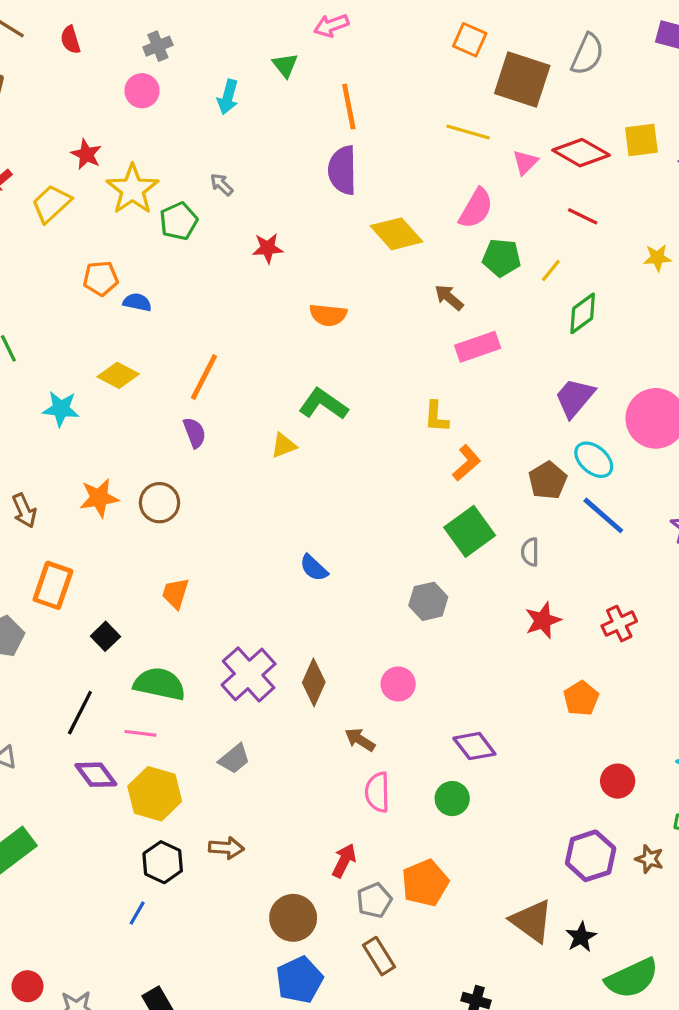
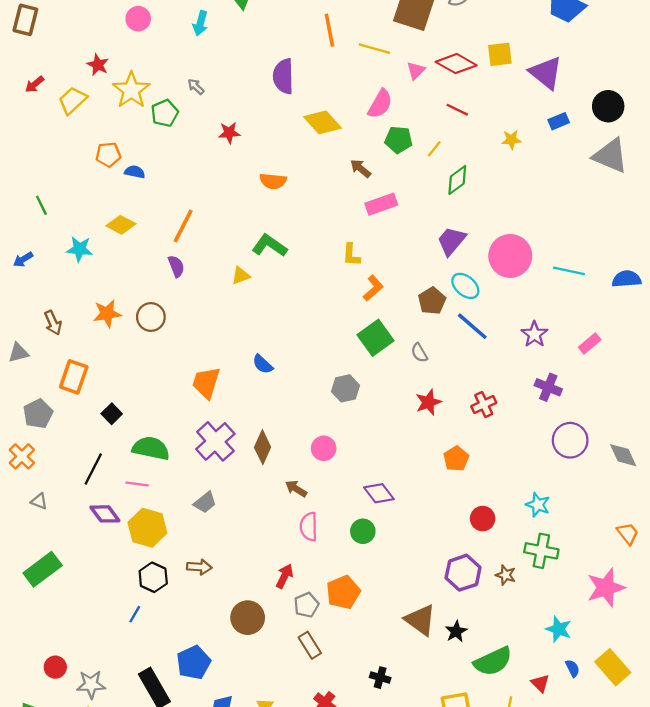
orange line: (349, 107) -> (329, 30), moved
gray semicircle: (530, 552) -> (419, 353), turned -30
orange trapezoid: (175, 593) -> (206, 383), moved, size x1.4
blue pentagon: (299, 980) -> (193, 663), moved

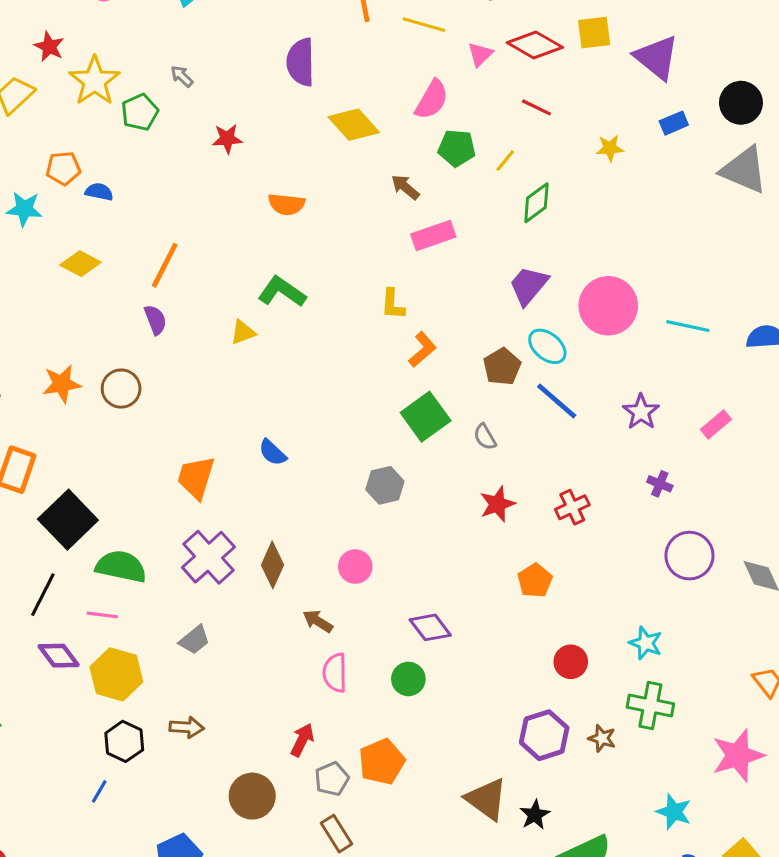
cyan star: (79, 249) -> (24, 209), moved
purple cross: (548, 387) -> (660, 484), size x0.7
black square: (112, 414) -> (68, 520), size x2.0

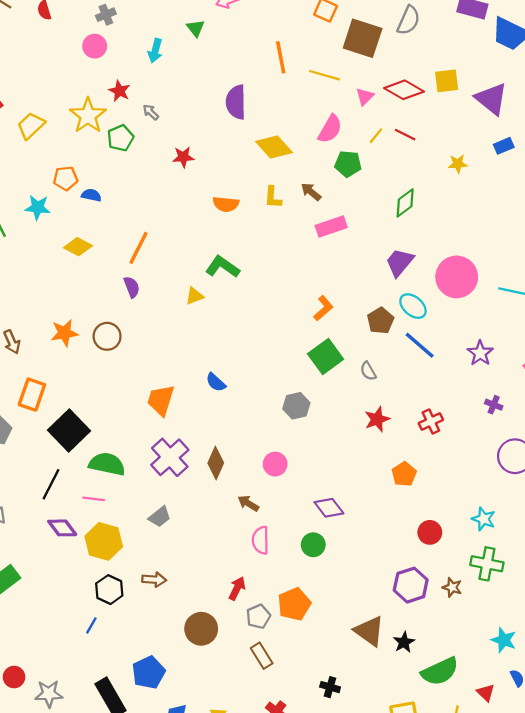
red star: (49, 47) -> (119, 91), moved
yellow line: (505, 161) -> (376, 136), moved
yellow L-shape: (393, 304) -> (273, 197), moved

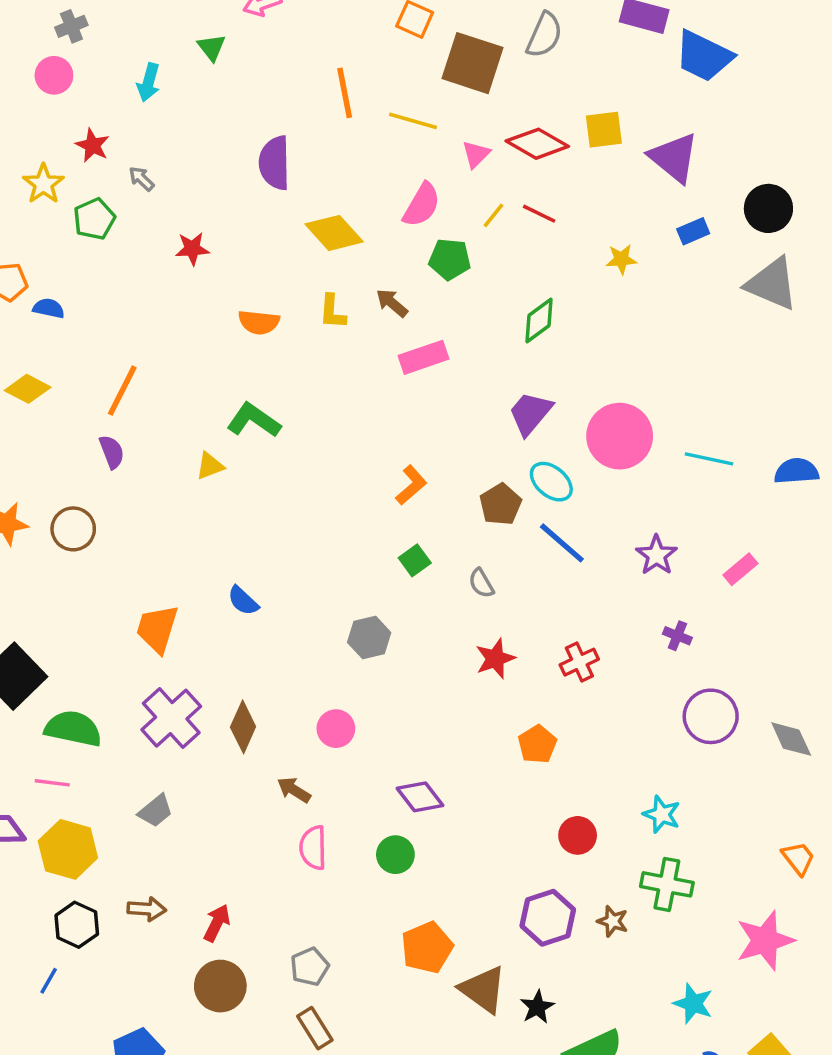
yellow star: (88, 116) -> (43, 184), size x0.7
green square: (326, 356) -> (415, 560), size x0.6
red arrow: (237, 588) -> (217, 923), moved
orange pentagon: (294, 604) -> (427, 947), moved

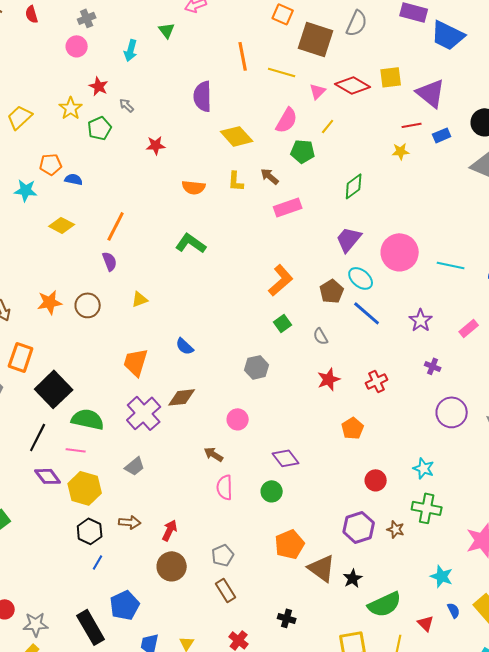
red line: (539, 214) -> (412, 125), moved, turned -36
yellow triangle: (210, 466) -> (140, 299), moved
orange L-shape: (411, 485) -> (281, 280), size x1.4
brown diamond: (243, 727) -> (182, 397), moved, turned 60
blue line: (49, 981) -> (98, 562), moved

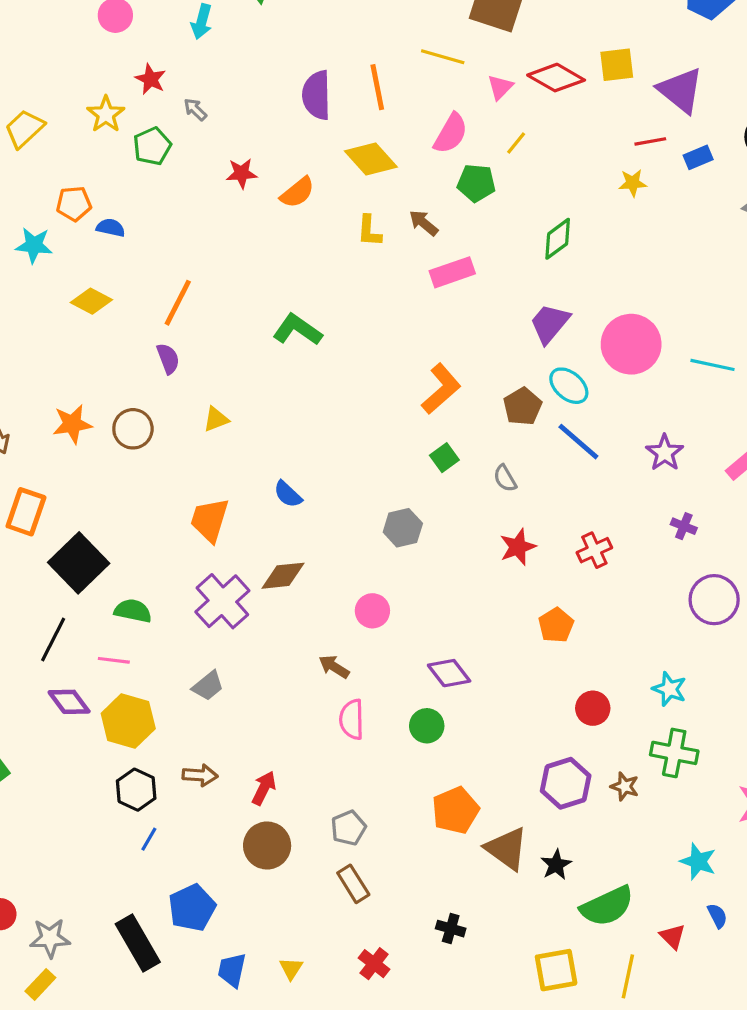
orange line: (243, 56) -> (377, 87), moved
orange semicircle: (194, 187) -> (297, 192), moved, turned -45
green semicircle: (88, 419) -> (133, 611), size x0.7

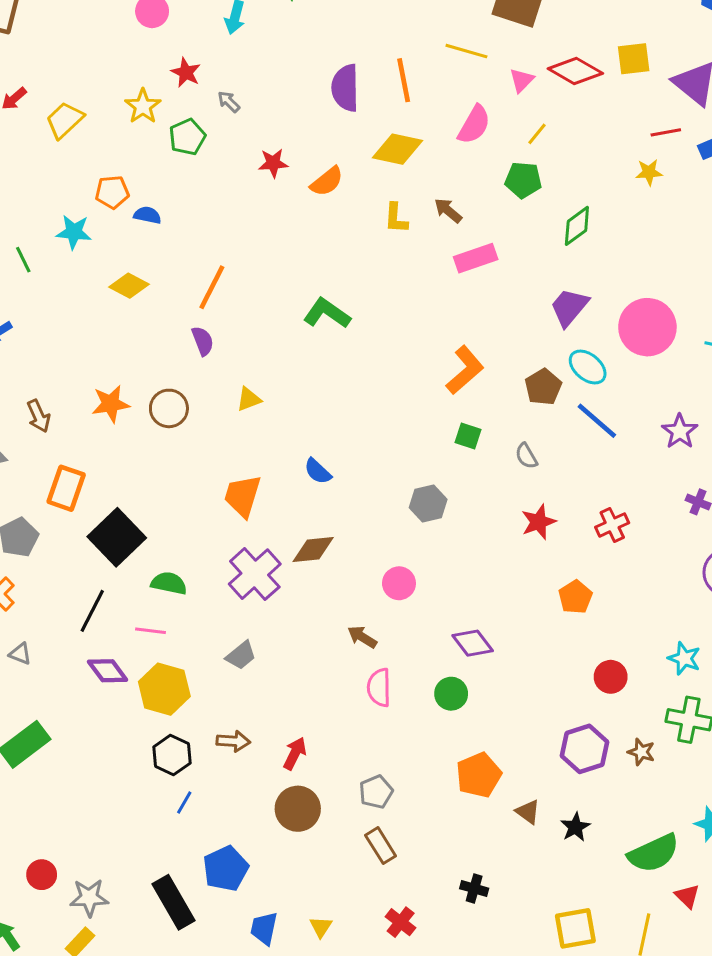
yellow diamond: (371, 159) -> (397, 149), turned -36
green pentagon: (476, 183) -> (523, 180), moved
green square: (444, 458) -> (468, 436), turned -36
brown triangle: (507, 849) -> (528, 812), size x0.6
green semicircle: (607, 906) -> (654, 853), moved

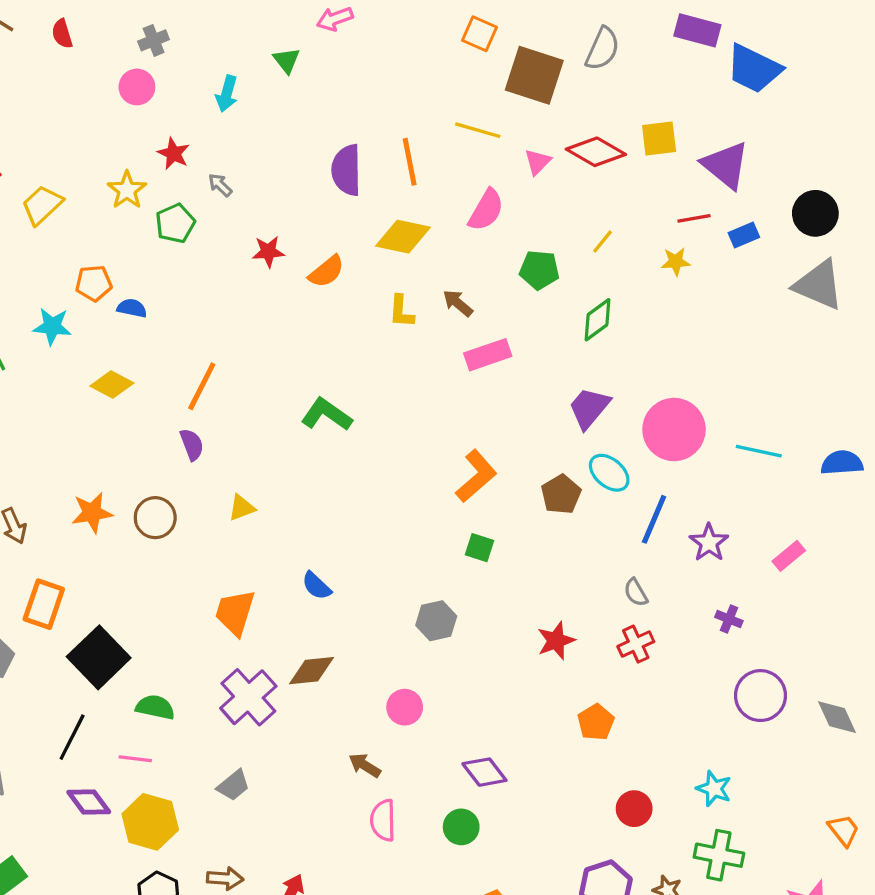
yellow line: (537, 134) -> (603, 242), moved
blue line: (597, 421) -> (654, 519), moved, turned 72
gray semicircle: (526, 456) -> (636, 592), moved

